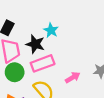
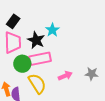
green circle: (15, 72) -> (22, 64), moved

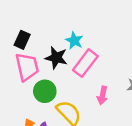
pink rectangle: (40, 59) -> (85, 63), moved, turned -30
pink arrow: (65, 76) -> (102, 95), turned 136

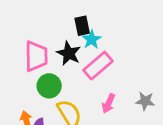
black rectangle: (22, 40) -> (82, 26), moved, turned -48

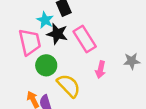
cyan star: (92, 40) -> (45, 20), moved
pink rectangle: (98, 66) -> (85, 39), turned -70

